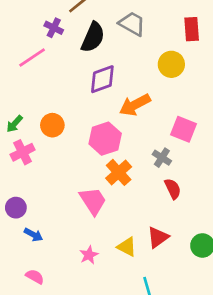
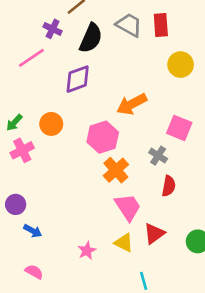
red rectangle: (192, 29) -> (161, 25), moved
yellow circle: (171, 64) -> (181, 65), moved
purple diamond: (102, 79) -> (78, 79), moved
red semicircle: (173, 189) -> (169, 186), turned 36
pink trapezoid: (93, 201) -> (128, 207), moved

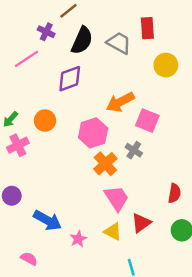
gray trapezoid: (129, 25) -> (119, 43), moved
pink square: (179, 128) -> (147, 121), moved
gray cross: (158, 156) -> (134, 150), moved
red semicircle: (169, 186) -> (174, 193), moved
blue arrow: (33, 231) -> (47, 220), moved, size x1.6

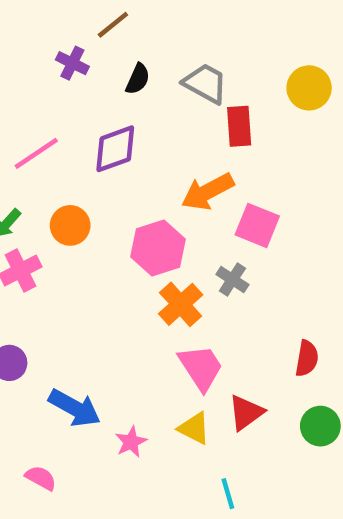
red rectangle: (147, 28) -> (239, 126), moved
black semicircle: (82, 40) -> (138, 79), size x0.6
pink line: (26, 59) -> (36, 153), moved
yellow circle: (166, 65) -> (309, 88), moved

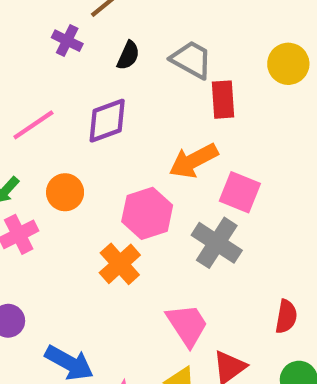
gray cross: (232, 280) -> (217, 243), size x1.6
orange cross: (181, 304) -> (120, 264), moved

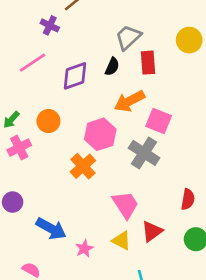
black semicircle: (128, 55) -> (112, 67), moved
gray trapezoid: (191, 60) -> (128, 37), turned -72
pink line: (33, 125) -> (33, 63), moved

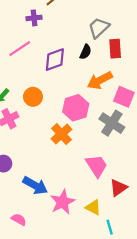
purple cross: (50, 25) -> (34, 18), turned -32
yellow triangle: (121, 241) -> (93, 207), moved
pink star: (84, 249) -> (63, 202), size x1.6

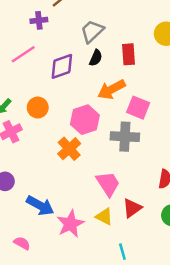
gray trapezoid: (99, 28) -> (92, 31), moved
gray cross: (112, 123) -> (125, 137), turned -30
yellow triangle: (93, 207) -> (104, 216), moved

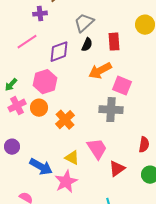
orange circle: (38, 108) -> (39, 108), moved
pink hexagon: (85, 120) -> (45, 82), moved
yellow triangle: (104, 216) -> (72, 158), moved

